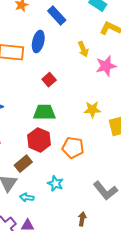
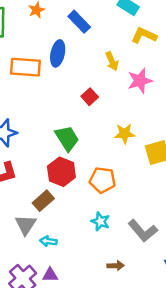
red square: (49, 80) -> (90, 97), moved
green trapezoid: (44, 112) -> (67, 138), turned 60
cyan star: (55, 183) -> (100, 221), moved
brown arrow: (82, 219) -> (116, 266), turned 80

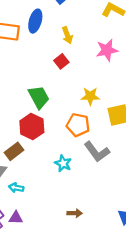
yellow arrow: (112, 61) -> (67, 35), moved
orange pentagon: (103, 180) -> (78, 125), moved
cyan star: (100, 221) -> (63, 163), moved
gray L-shape: (143, 231) -> (97, 152), moved

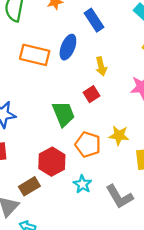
green trapezoid: (39, 97) -> (64, 114), moved
orange pentagon: (78, 125) -> (88, 144), moved
cyan star: (63, 163) -> (82, 184), moved

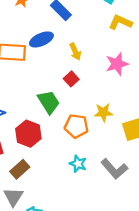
blue ellipse: (68, 47) -> (41, 39), turned 55
red hexagon: (52, 162) -> (28, 134), moved
brown rectangle: (29, 186) -> (20, 169), moved

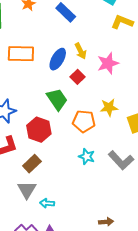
blue ellipse: (41, 39) -> (58, 59), moved, turned -35
pink star: (117, 64) -> (108, 63), moved

